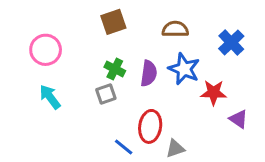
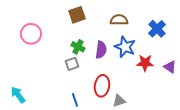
cyan arrow: (50, 97) -> (18, 95), moved
purple triangle: (239, 119) -> (170, 67), moved
blue line: (124, 147) -> (75, 100), moved, turned 32

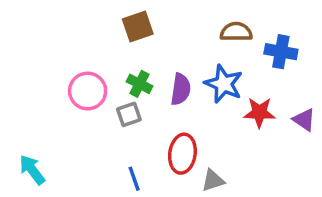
brown semicircle: (119, 20) -> (236, 32), moved
blue cross: (157, 29) -> (281, 52), turned -36
pink circle: (31, 34) -> (88, 91), moved

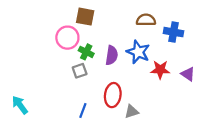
brown square: (138, 27) -> (85, 17), turned 30
pink circle: (88, 91) -> (67, 38), moved
blue line: (134, 179) -> (83, 111), turned 40

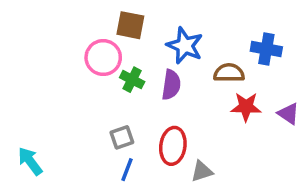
brown semicircle: (146, 20) -> (229, 73), moved
blue star: (138, 52) -> (185, 46), moved
gray square: (80, 71) -> (122, 137), moved

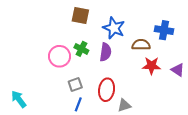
pink circle: (103, 58) -> (59, 56), moved

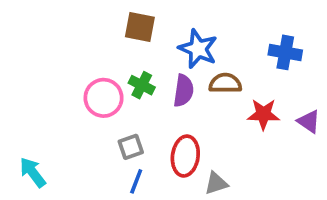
brown semicircle: (141, 45) -> (225, 83), moved

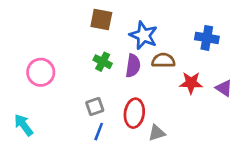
pink circle: (104, 98) -> (41, 72), moved

